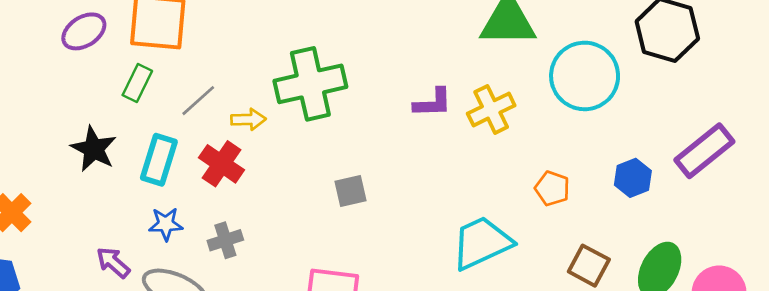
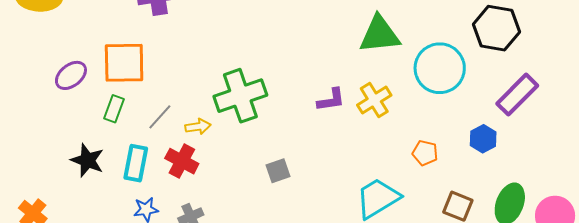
purple rectangle: (704, 151) -> (517, 95), moved

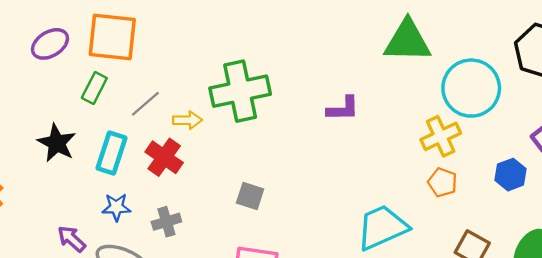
yellow cross: (374, 100) -> (441, 136), moved
gray square: (278, 171) -> (250, 196), moved, turned 30

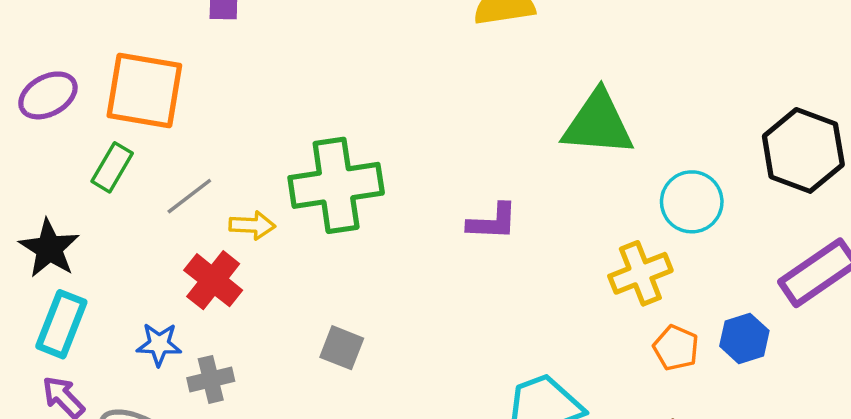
cyan circle: (471, 88) -> (692, 202), size x0.7
cyan rectangle: (111, 153) -> (61, 324), moved
orange pentagon: (442, 182) -> (676, 348), moved
blue star: (116, 207) -> (159, 344), moved

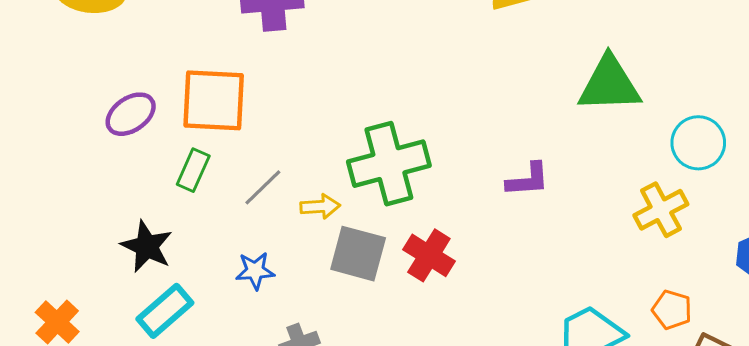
red cross: (213, 280) -> (429, 255), moved
cyan rectangle: (61, 324) -> (165, 311), turned 34
blue star: (159, 344) -> (255, 271), moved
gray square: (342, 348) -> (358, 254), moved, size x1.5
orange pentagon: (676, 348) -> (672, 310), moved

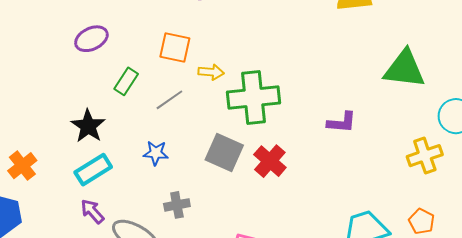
orange square: (214, 100) -> (175, 48), moved, size x0.7
yellow arrow: (320, 206) -> (211, 72), moved

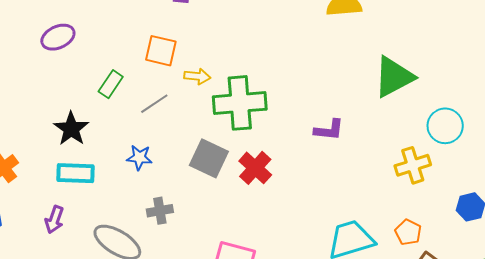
purple ellipse: (91, 39) -> (58, 37), moved
green triangle: (404, 69) -> (394, 77), turned -36
cyan rectangle: (93, 170) -> (75, 173), turned 33
purple arrow: (92, 211) -> (54, 220), moved, turned -120

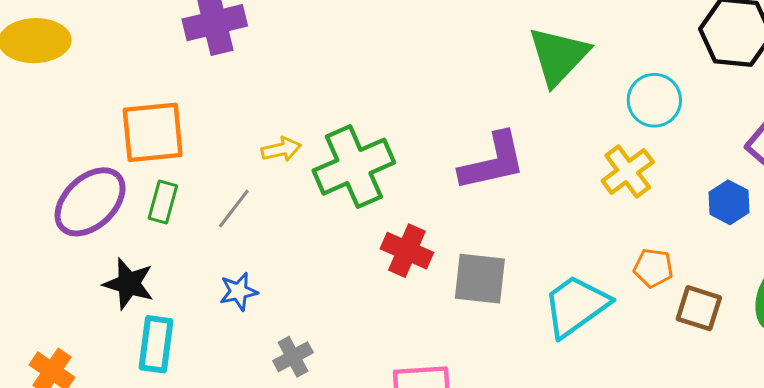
purple ellipse: (58, 37) -> (90, 202), moved, size x1.5
orange square: (161, 51) -> (153, 132), moved, size x1.4
purple L-shape: (329, 130) -> (493, 162), size x1.6
gray square: (209, 158) -> (480, 279), moved
cyan rectangle: (75, 173) -> (156, 344), turned -66

